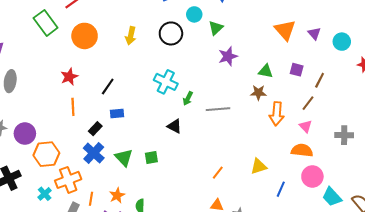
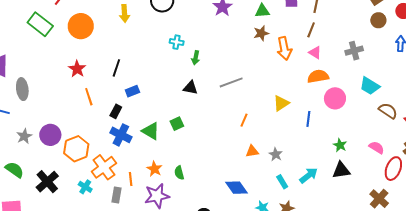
cyan cross: (166, 82) -> (177, 42), moved, size x0.6
gray line: (218, 109) -> (231, 82), moved
cyan trapezoid: (332, 197) -> (370, 86), moved

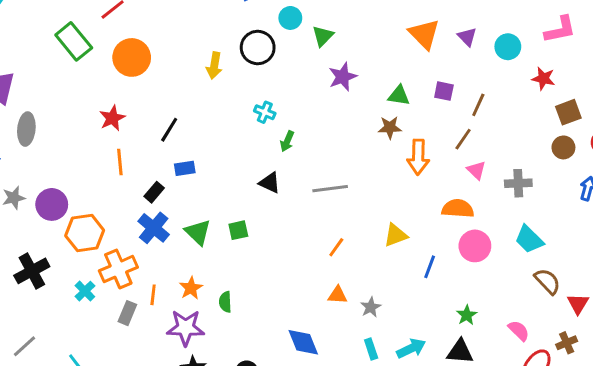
yellow arrow: (124, 13) -> (214, 66), moved
pink triangle: (315, 53) -> (476, 170), moved

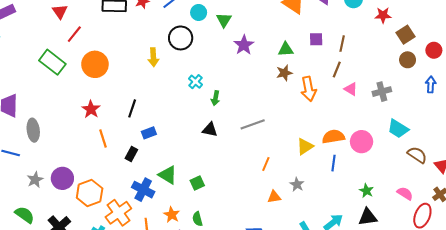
cyan cross: (265, 112) -> (195, 82), turned 32
orange semicircle: (458, 209) -> (333, 137), moved
blue cross: (154, 228) -> (143, 190), moved
green square: (238, 230) -> (197, 183), moved
gray star: (371, 307) -> (297, 184), moved

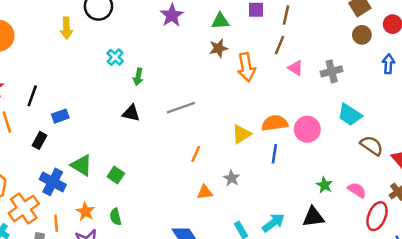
black line: (132, 108) -> (32, 96), moved
green square: (197, 183) -> (116, 175), turned -32
green star: (366, 191) -> (324, 185), moved

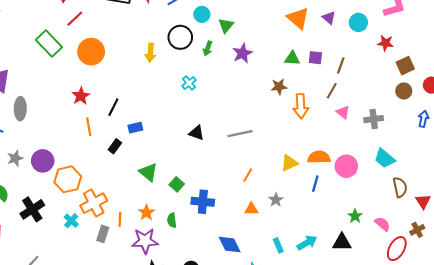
green triangle: (220, 21) -> (292, 58), moved
green arrow: (138, 77) -> (208, 48), moved
brown semicircle: (372, 146) -> (400, 187), turned 36
blue cross: (53, 182) -> (203, 202), moved, turned -30

